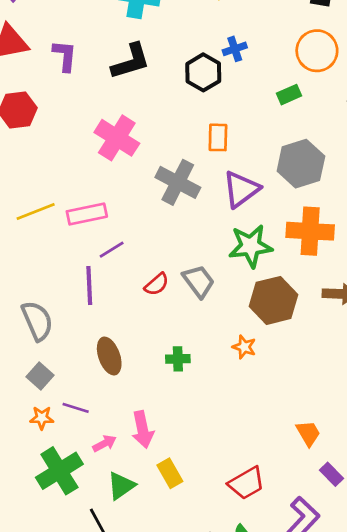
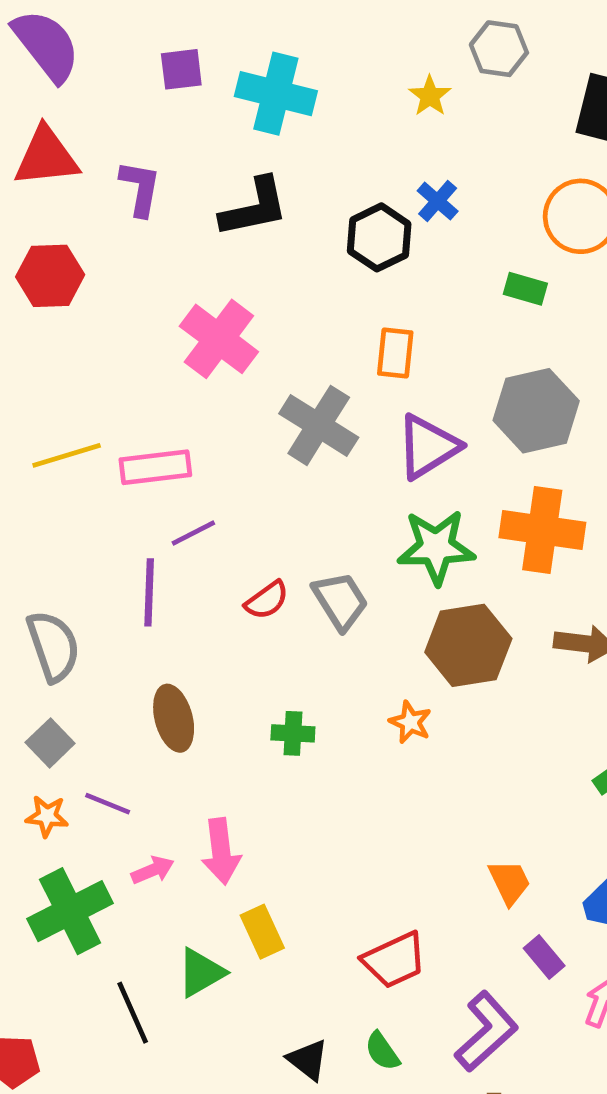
blue cross: (235, 49) -> (438, 201), turned -35
green rectangle: (289, 95) -> (525, 289), turned 35
green triangle: (121, 486) -> (201, 973), moved

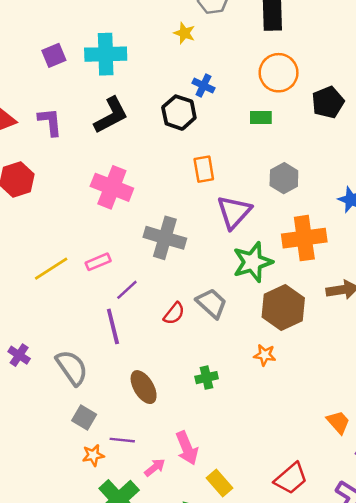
gray hexagon: (536, 411) -> (284, 178), size x0.7
gray cross: (319, 425) -> (165, 238), moved
pink rectangle: (155, 467) -> (98, 262), size x0.7

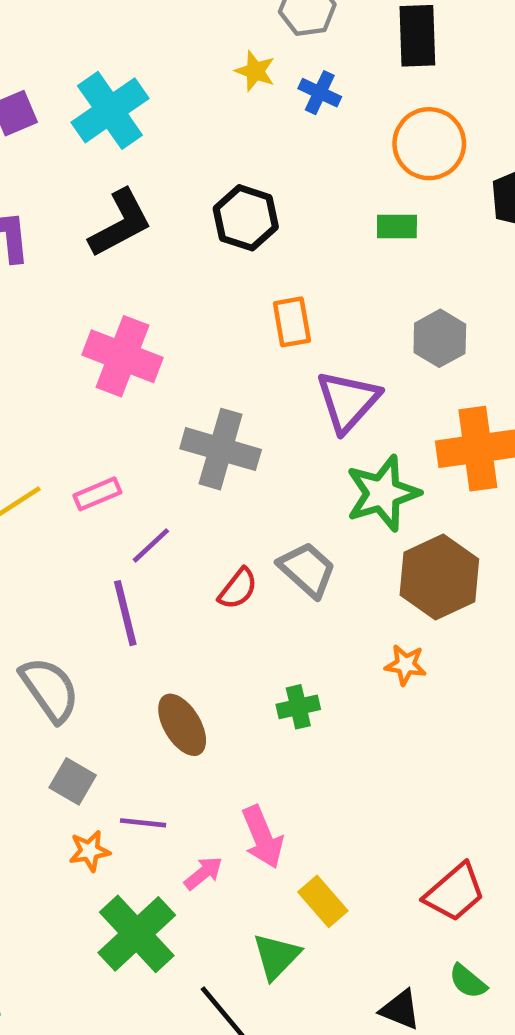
cyan cross: (106, 54) -> (110, 110), turned -33
blue cross: (203, 86) -> (320, 93), moved

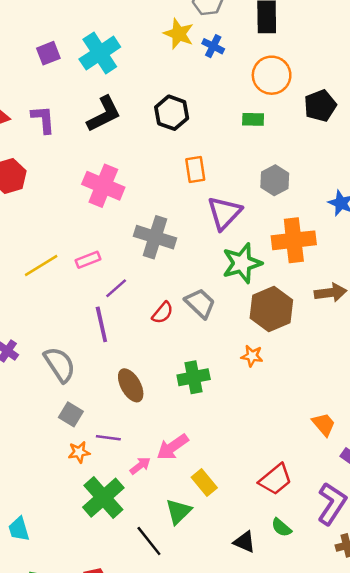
yellow star: (255, 71) -> (179, 34), size x1.4
green cross: (298, 707) -> (194, 377), size x1.4
pink arrow: (263, 837) -> (173, 447), turned 76

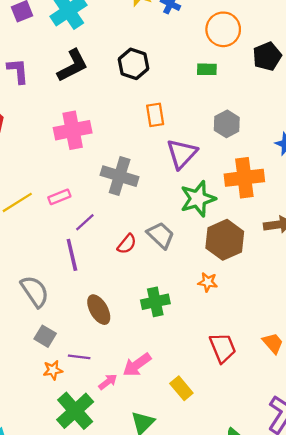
pink cross: (103, 186) -> (73, 130), turned -33
red trapezoid: (275, 479) -> (223, 348), moved, turned -72
yellow rectangle: (204, 482) -> (181, 388), moved

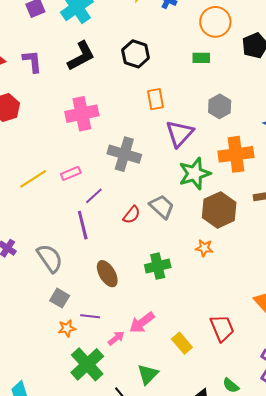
red trapezoid: (223, 348) -> (222, 328), moved

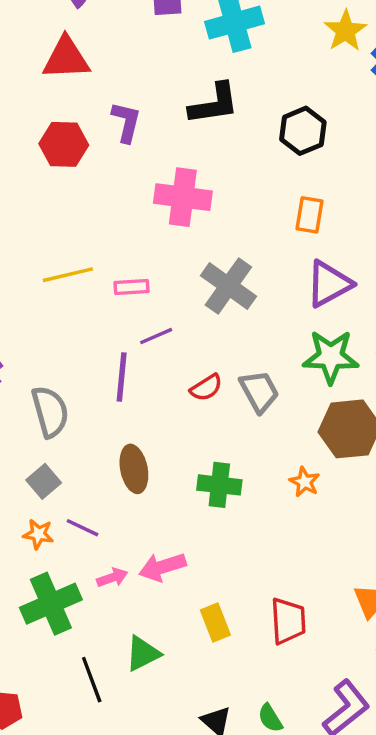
purple L-shape: (32, 61) -> (126, 122), moved

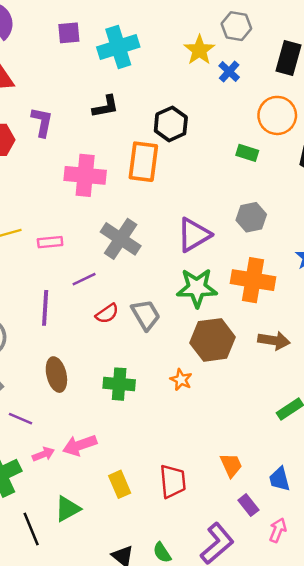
black L-shape: (214, 104) -> (105, 107), size x0.7
orange rectangle: (309, 215) -> (143, 162), moved, size x1.5
purple line: (156, 336) -> (84, 279), moved

